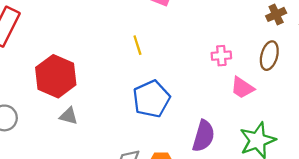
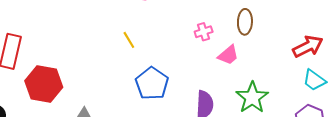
red hexagon: (56, 76) -> (44, 84), moved
pink trapezoid: (242, 88) -> (228, 55), turned -60

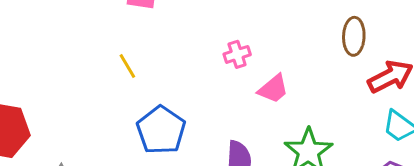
brown ellipse: (245, 22) -> (354, 36), moved

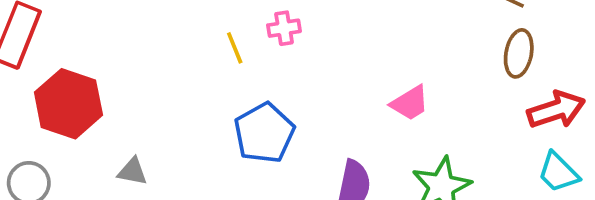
pink cross: (237, 54) -> (284, 28), moved

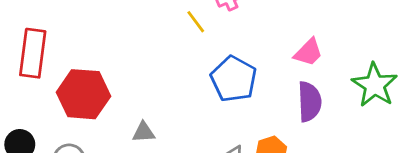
pink trapezoid: (410, 103) -> (308, 52), moved

